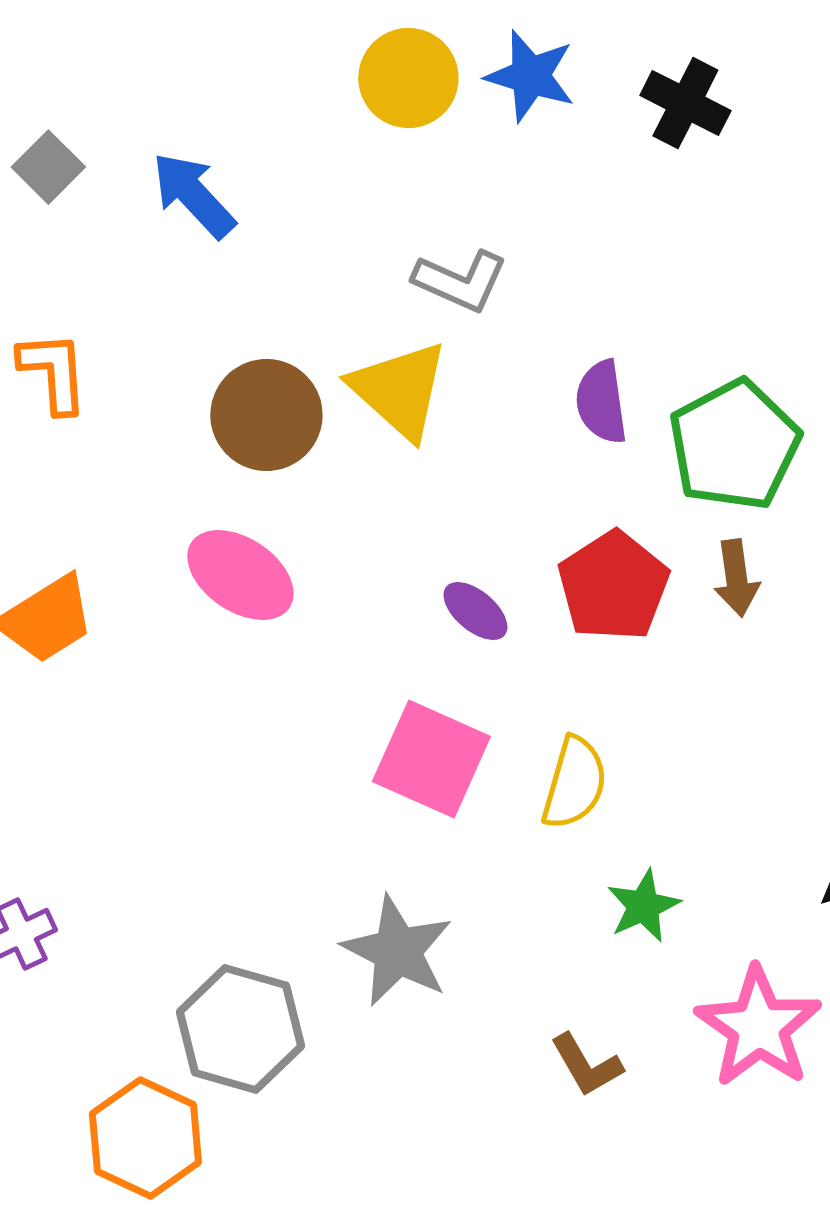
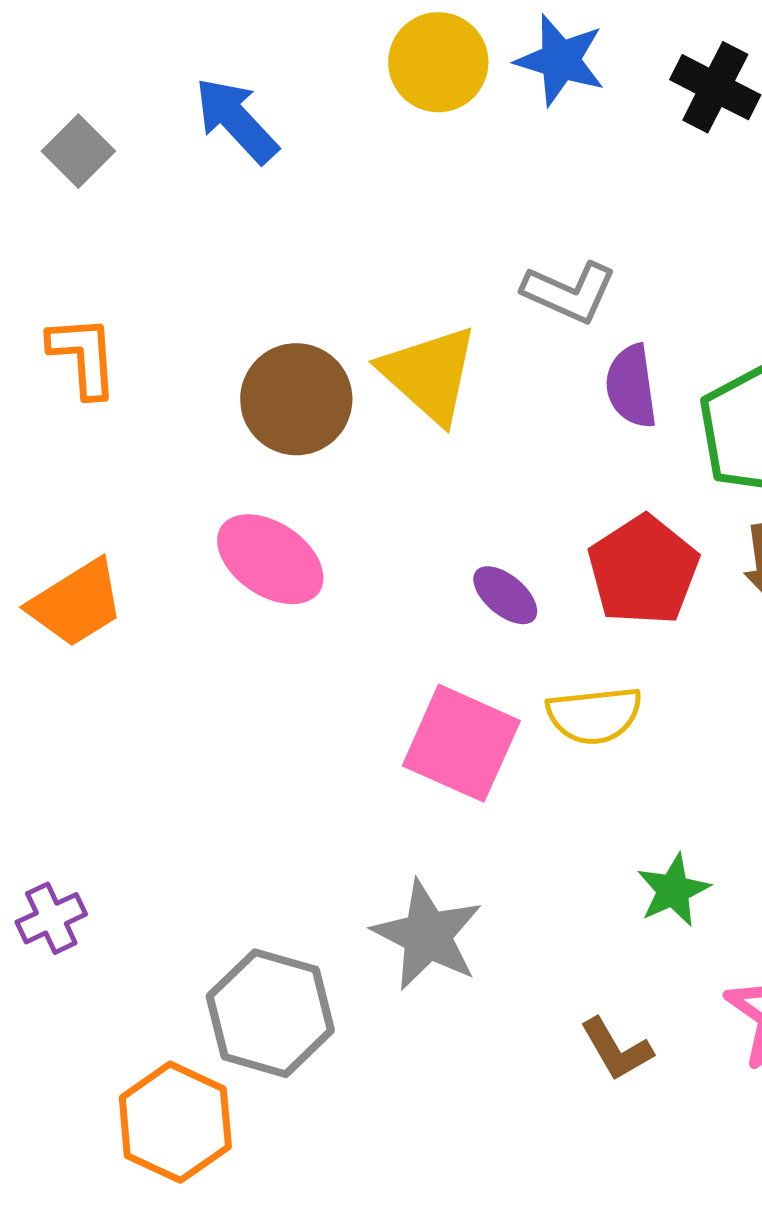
blue arrow: (193, 195) -> (236, 120), moved
gray L-shape: (460, 281) -> (569, 292), moved
yellow semicircle: (574, 783) -> (594, 715), moved, turned 68

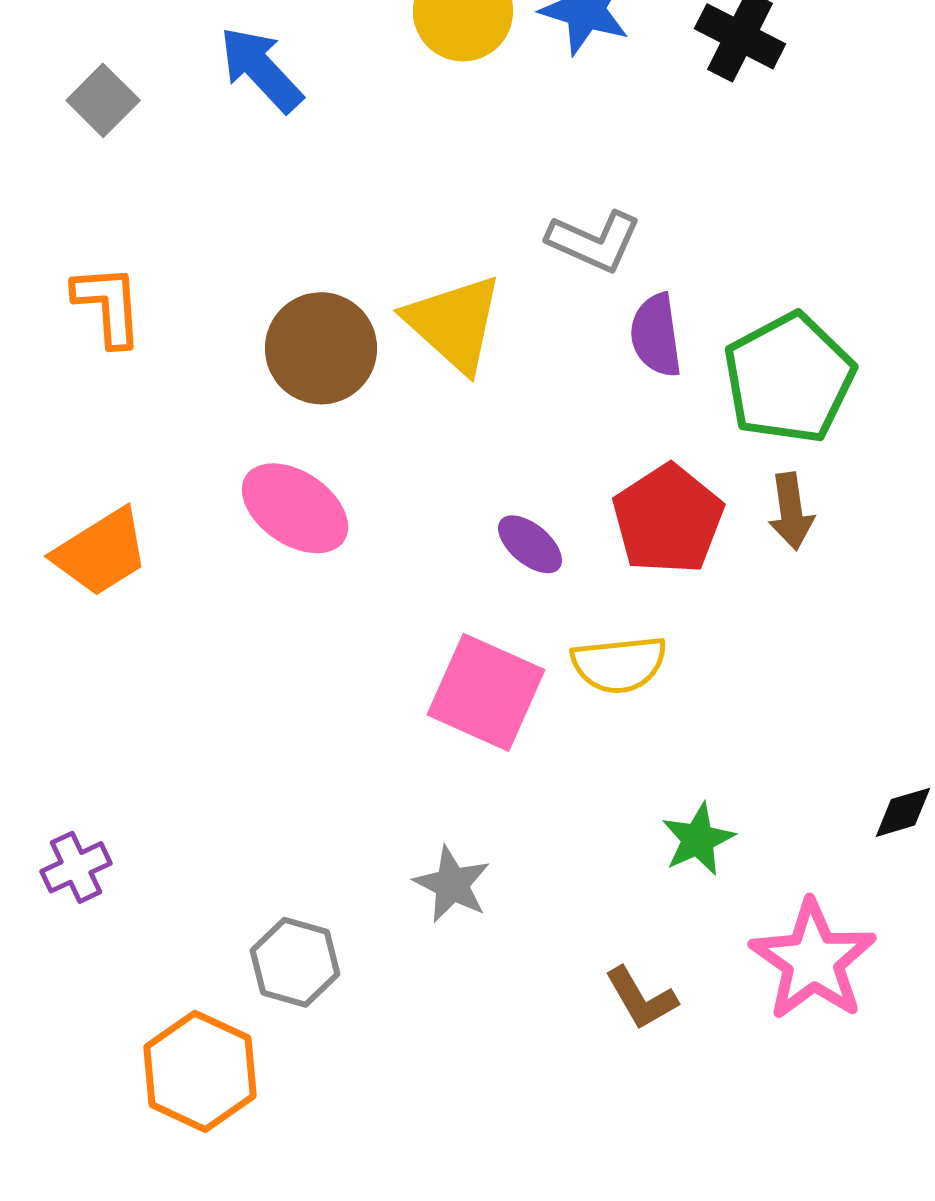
gray star: (427, 935) -> (452, 884), size x0.7
gray hexagon: (270, 1013) -> (295, 962), size x0.7

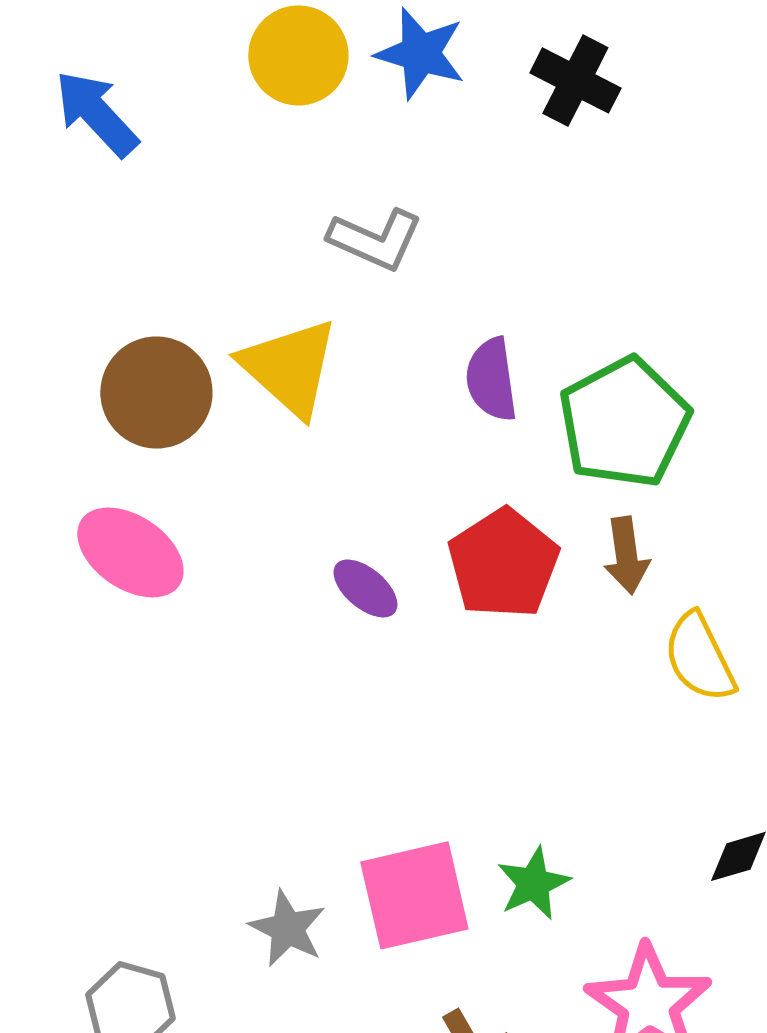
gray L-shape: (594, 241) -> (375, 239), moved
yellow semicircle: (619, 664) -> (699, 657), moved, turned 70
pink square: (486, 692) -> (414, 895), moved, turned -37

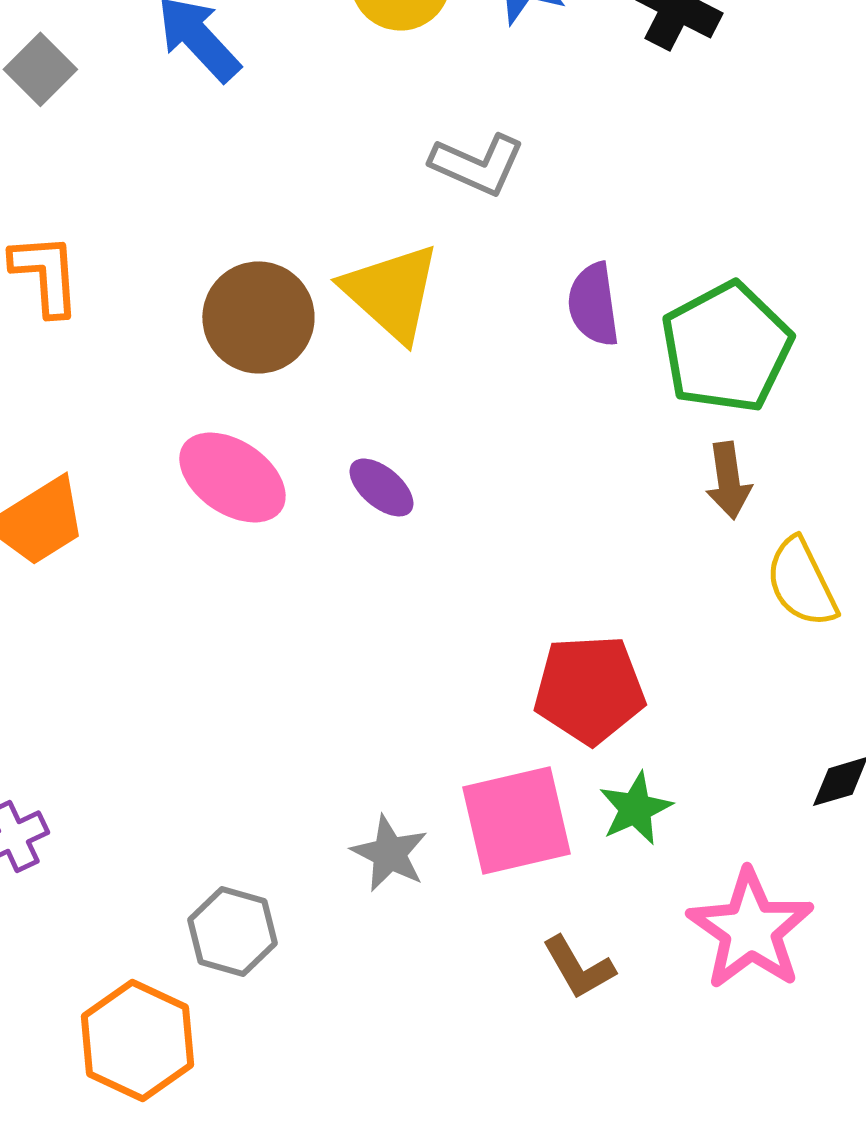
red pentagon: (503, 563) -> (589, 689), moved, turned 30
purple ellipse: (365, 588) -> (381, 487), moved

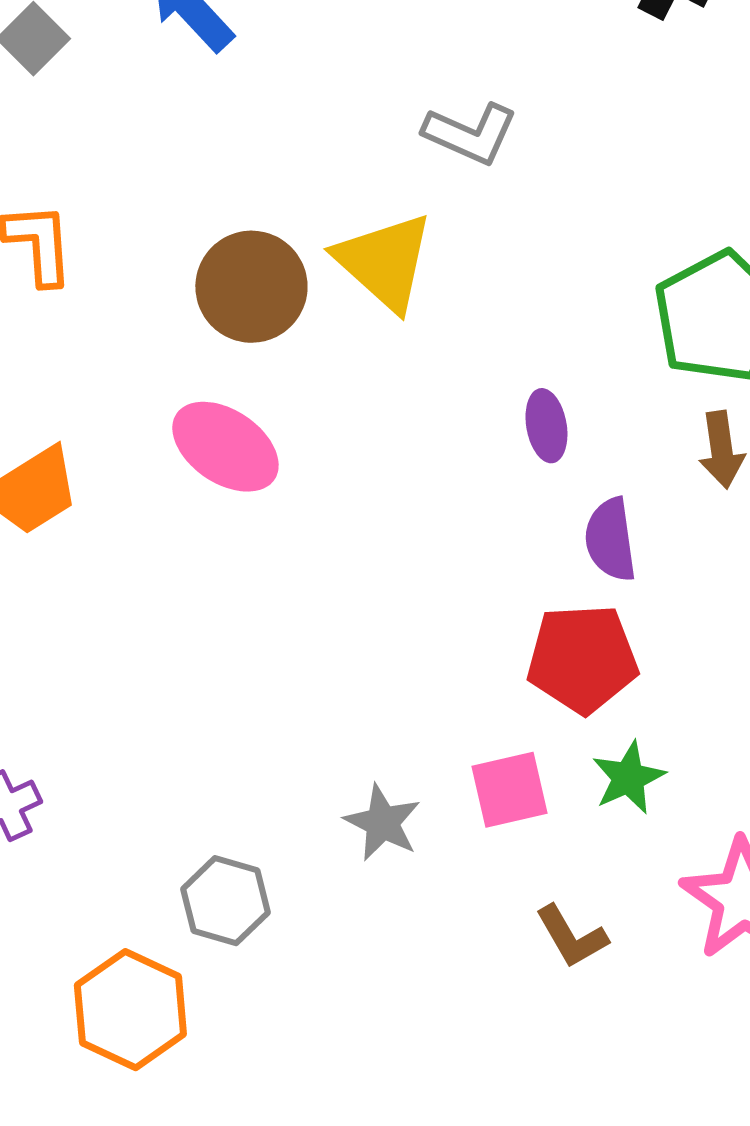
purple semicircle: (593, 304) -> (610, 540), moved
purple ellipse: (381, 487) -> (546, 426), moved, turned 40
pink square: (516, 820) -> (509, 790), size x0.7

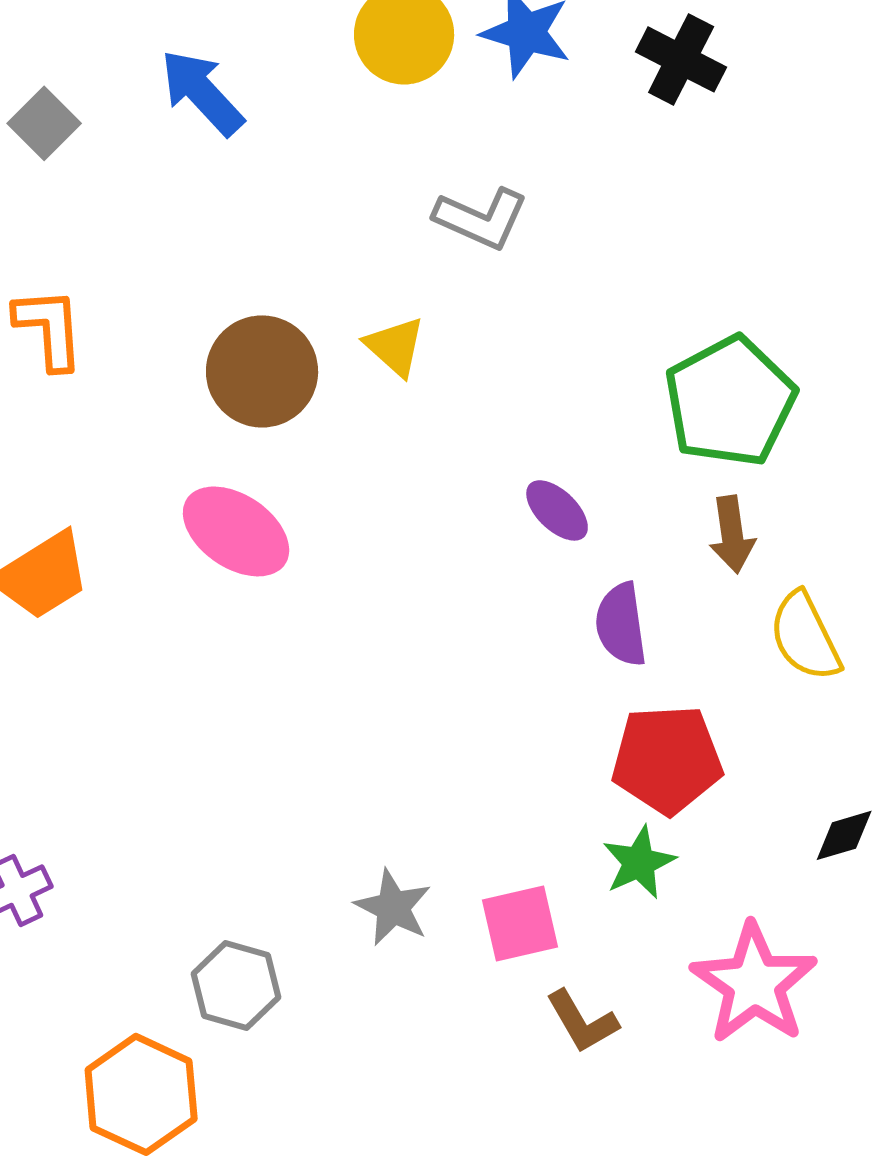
yellow triangle: (384, 262) -> (395, 346), size x0.6
purple ellipse: (546, 426) -> (557, 510), turned -36
red pentagon: (582, 659) -> (667, 759), moved
pink square: (509, 790) -> (520, 923), moved

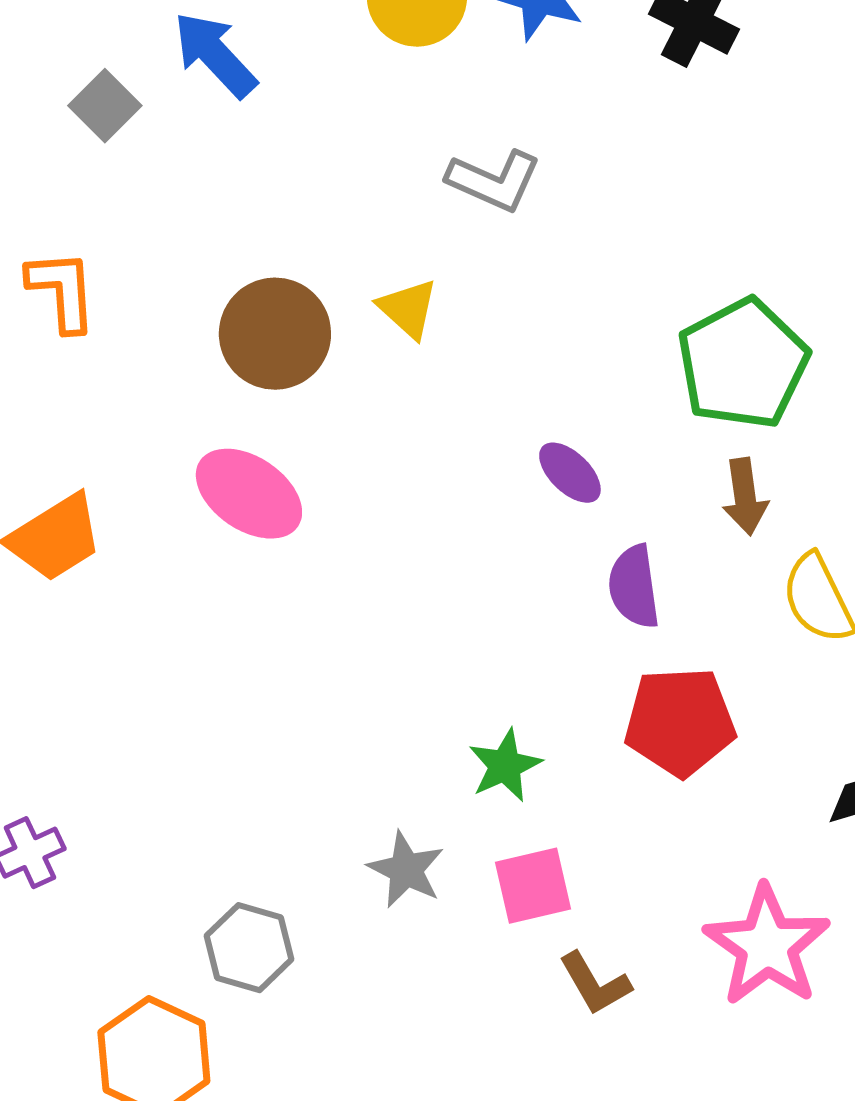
gray square: (44, 123) -> (105, 106), moved
green star: (639, 862) -> (505, 766), moved

